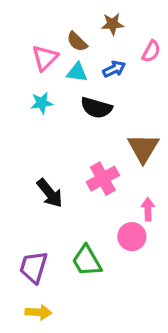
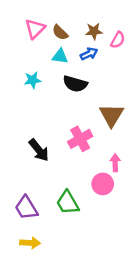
brown star: (112, 24) -> (94, 31), moved
pink triangle: (45, 58) -> (35, 29), moved
purple trapezoid: (34, 267) -> (26, 208), turned -48

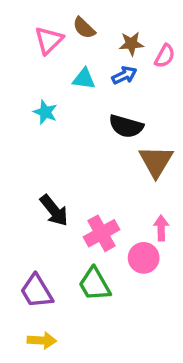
brown semicircle: (60, 32) -> (84, 28), moved
cyan star: (33, 80) -> (45, 112), turned 30
black semicircle: (75, 84) -> (126, 126), moved
pink cross: (80, 139) -> (101, 233), moved

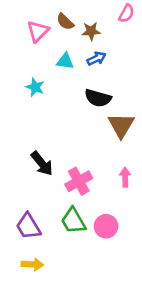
brown star: (131, 44) -> (91, 31), moved
pink semicircle: (165, 56) -> (126, 13), moved
pink circle: (144, 258) -> (106, 226), moved

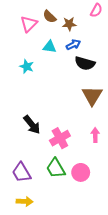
black semicircle: (98, 98) -> (85, 63), moved

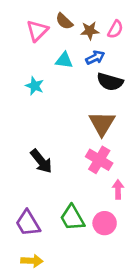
pink semicircle: (96, 10) -> (115, 29), moved
brown triangle: (92, 96) -> (102, 124), moved
pink arrow: (95, 135) -> (118, 189), moved
pink cross: (60, 138) -> (99, 160), moved, turned -30

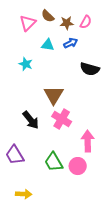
black semicircle: (110, 82) -> (90, 69), moved
brown triangle: (102, 124) -> (54, 95), moved
pink cross: (99, 160) -> (62, 119), moved
pink arrow: (118, 189) -> (88, 141), size x1.5
purple trapezoid: (28, 223) -> (15, 155), moved

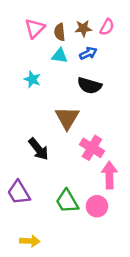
brown semicircle: (48, 16) -> (60, 32), moved, turned 40
black semicircle: (90, 69) -> (89, 86), moved
pink cross: (62, 119) -> (92, 148), moved

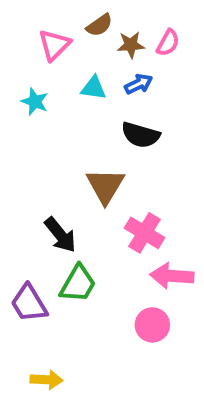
brown semicircle: (60, 32) -> (99, 25), moved, turned -119
cyan star: (32, 79) -> (35, 102), moved
pink arrow: (109, 175) -> (172, 276), turned -85
green trapezoid: (67, 201) -> (78, 284), moved, turned -120

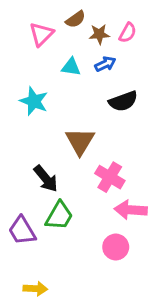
cyan star: (35, 102) -> (34, 101), moved, size x1.4
black semicircle: (141, 135) -> (123, 101), moved, turned -36

